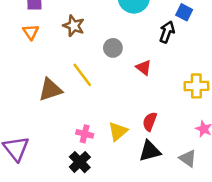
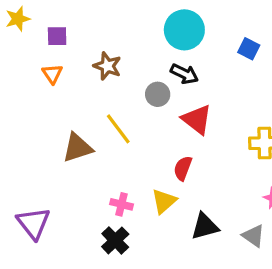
black arrow: (167, 32) -> (184, 74), moved, turned 95
red triangle: (144, 68) -> (197, 119), size x1.5
red semicircle: (150, 122) -> (183, 168), moved

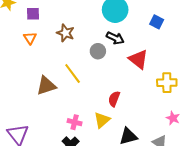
red triangle: (197, 119) -> (138, 59), moved

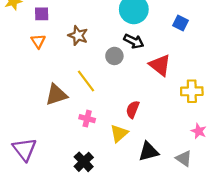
pink cross: (75, 122) -> (87, 119), moved

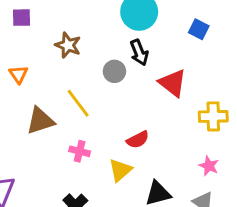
orange triangle: (38, 41) -> (19, 74), moved
black arrow: (134, 41) -> (139, 52), turned 42
red semicircle: (133, 109) -> (138, 140), turned -138
pink star: (199, 131) -> (209, 166), moved

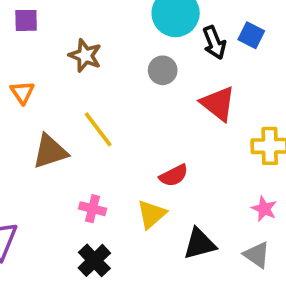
black arrow: (139, 52) -> (214, 43), moved
gray circle: (114, 71) -> (163, 70), moved
pink cross: (80, 151) -> (93, 209), moved

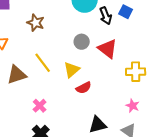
gray circle: (163, 70) -> (82, 42), moved
pink cross: (93, 209) -> (40, 106), turned 32
yellow triangle: (152, 214) -> (72, 70), moved

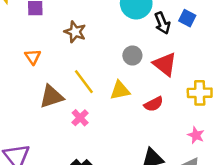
yellow triangle: (72, 70) -> (120, 90), turned 30
red semicircle: (84, 88) -> (154, 104), moved
pink cross: (40, 106) -> (80, 118), moved

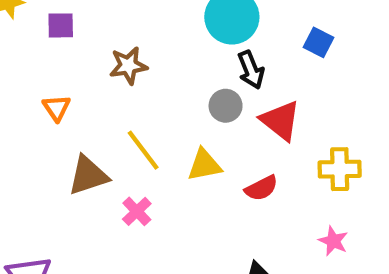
black arrow: (162, 23) -> (251, 70), moved
brown star: (75, 32) -> (128, 66), turned -30

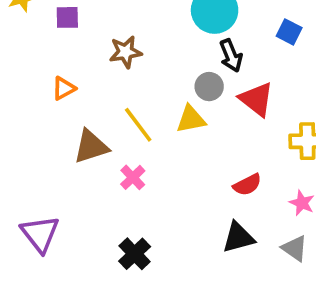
orange triangle: (56, 108) -> (64, 88), turned 35
yellow triangle: (204, 165) -> (191, 119), moved
red semicircle: (261, 188) -> (247, 185), moved

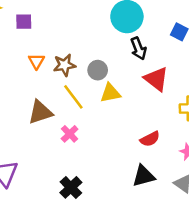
brown star: (125, 52) -> (64, 65), moved
gray circle: (209, 87) -> (98, 70), moved
orange triangle: (64, 88) -> (36, 61), moved, turned -30

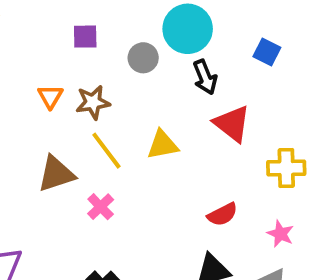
purple square: (24, 22) -> (85, 37), moved
gray circle: (98, 70) -> (143, 58), moved

